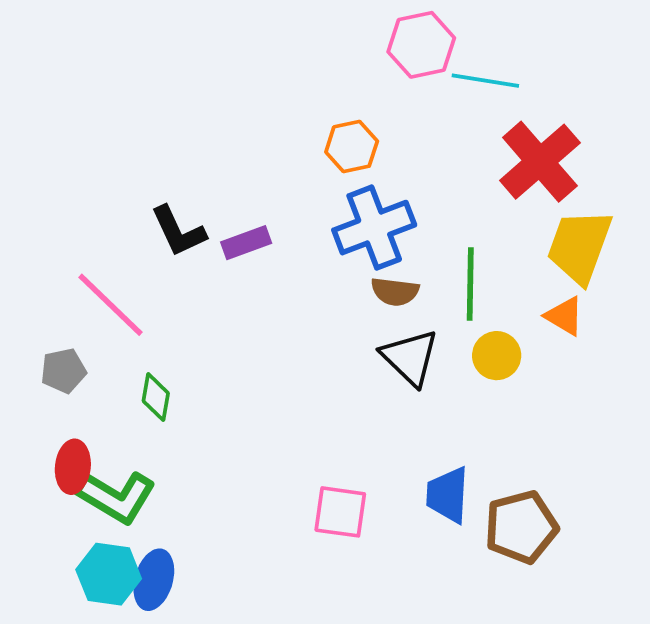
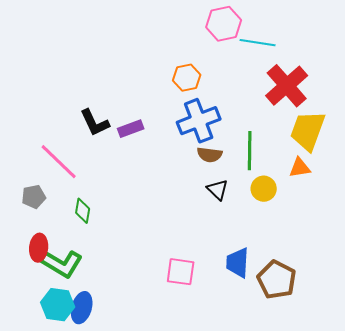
orange triangle: (564, 316) -> (300, 168), turned -40
black triangle: (410, 357) -> (218, 190), size x0.7
brown pentagon: (521, 527) -> (277, 280), turned -30

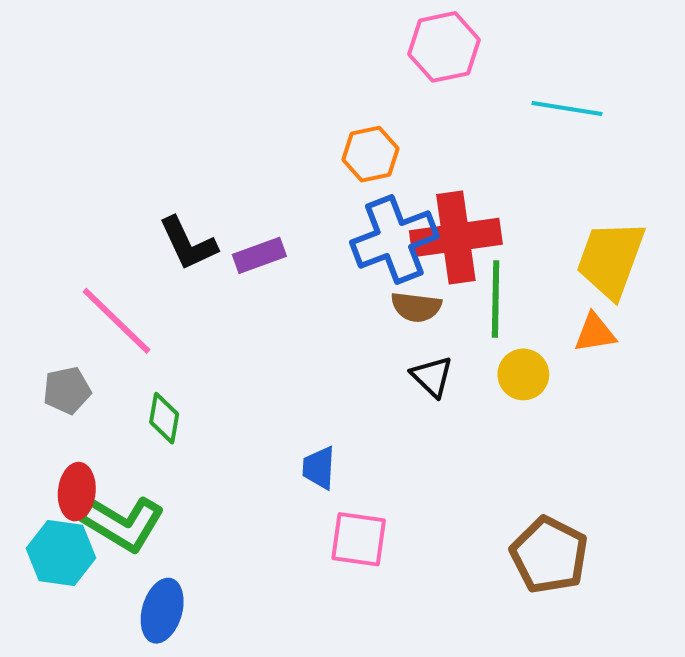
cyan line: (258, 43) -> (567, 108), moved
red cross: (287, 86) -> (456, 237), moved, turned 33
blue trapezoid: (238, 263) -> (319, 468), moved, size x0.7
cyan hexagon: (58, 305) -> (61, 553), moved

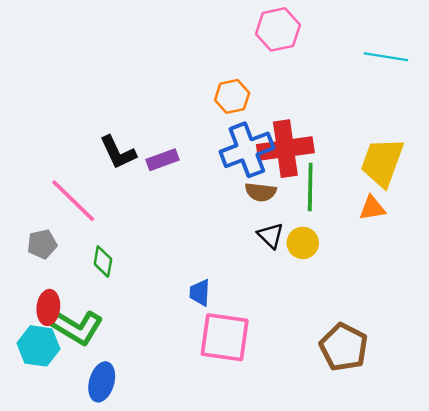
cyan line: (567, 108) -> (386, 57), moved
yellow circle: (523, 374) -> (303, 243), moved
pink square: (359, 539) -> (225, 337), size x1.4

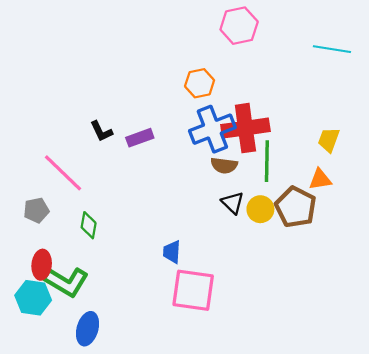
black L-shape: (118, 152) -> (101, 131), size x0.7
yellow trapezoid: (382, 162) -> (329, 140), size x0.6
brown pentagon: (344, 347) -> (296, 207), moved

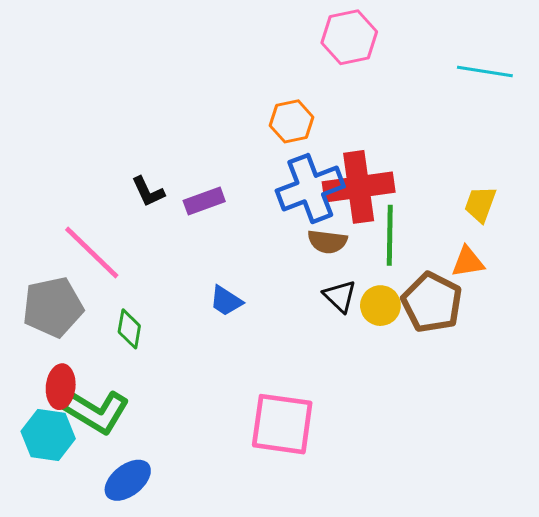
gray pentagon: (36, 210) -> (53, 307), size x1.6
blue trapezoid: (172, 252) -> (226, 301), moved, turned -60
blue ellipse: (88, 329) -> (128, 480), turned 36

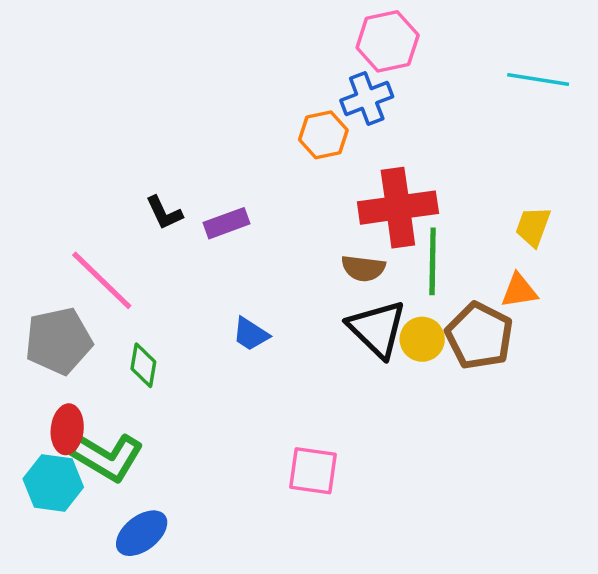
blue cross: (310, 189) -> (367, 99), moved, size x0.7
black triangle: (340, 296) -> (377, 329), size x1.6
pink square: (282, 424) -> (313, 471), size x0.7

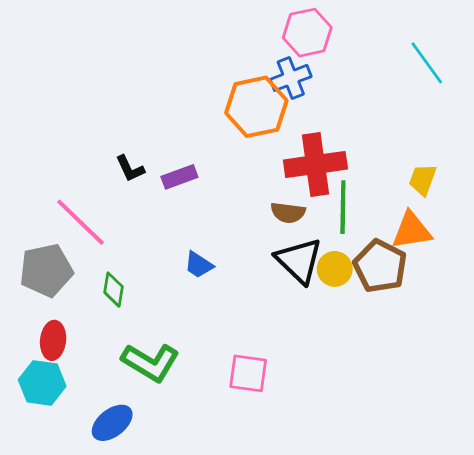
cyan line: (538, 79) -> (427, 63), turned 45
orange hexagon: (323, 135) -> (256, 107), size x1.6
orange triangle: (519, 291) -> (412, 230), size x1.4
green L-shape: (107, 457) -> (151, 362), moved

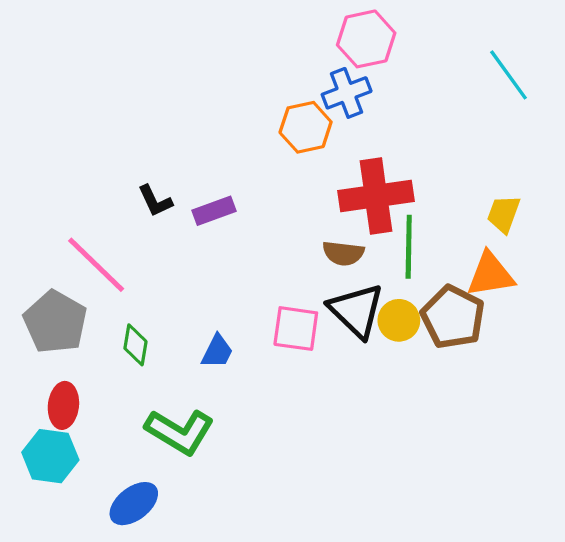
orange hexagon: (256, 107) -> (306, 127), size x0.7
blue trapezoid: (199, 265) -> (217, 351), moved, turned -96
gray pentagon: (46, 270) -> (55, 322), turned -30
pink square: (248, 373) -> (296, 329), moved

